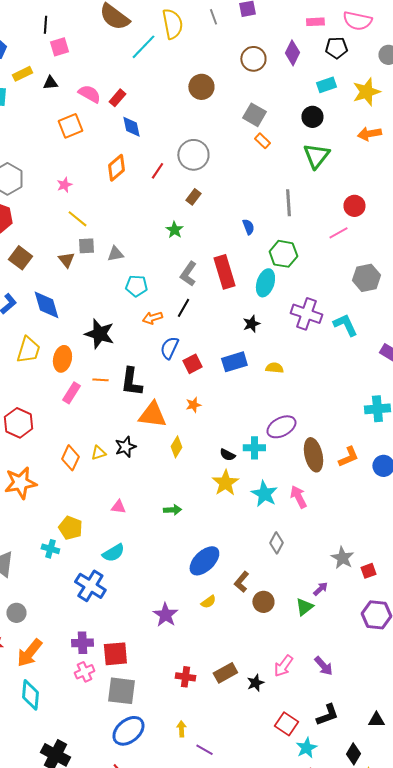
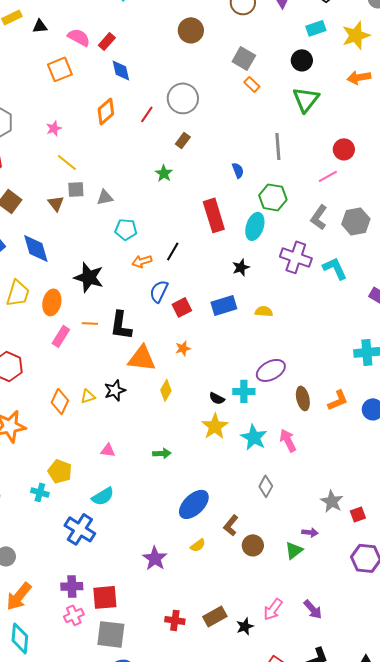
gray L-shape: (188, 274) -> (319, 217), moved
brown ellipse: (313, 455) -> (303, 398), size x0.7
purple arrow: (320, 589) -> (310, 532), turned 49

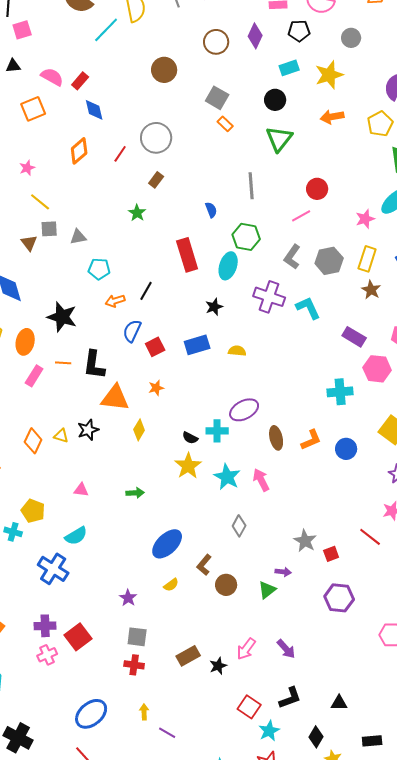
yellow triangle: (88, 396) -> (61, 436), turned 35
purple star: (155, 558) -> (128, 598), size x0.7
red square: (105, 597) -> (78, 637), turned -32
red cross: (175, 620) -> (134, 665), moved
gray square: (111, 634) -> (137, 637), moved, size x0.7

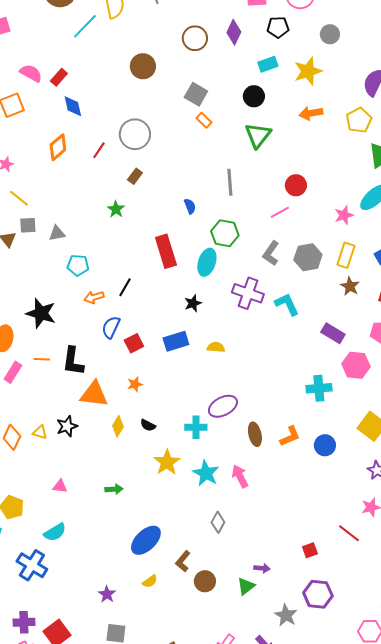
black semicircle: (190, 438) -> (148, 425), moved
gray star: (305, 541) -> (286, 615), moved

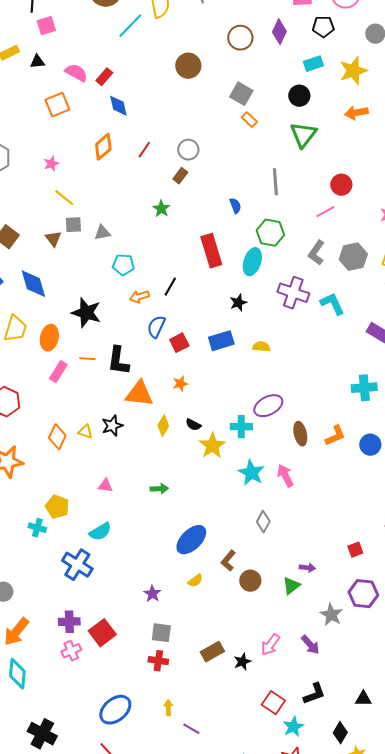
gray circle: (135, 134) -> (188, 150), moved, size x0.7
yellow star: (167, 462) -> (212, 446), moved

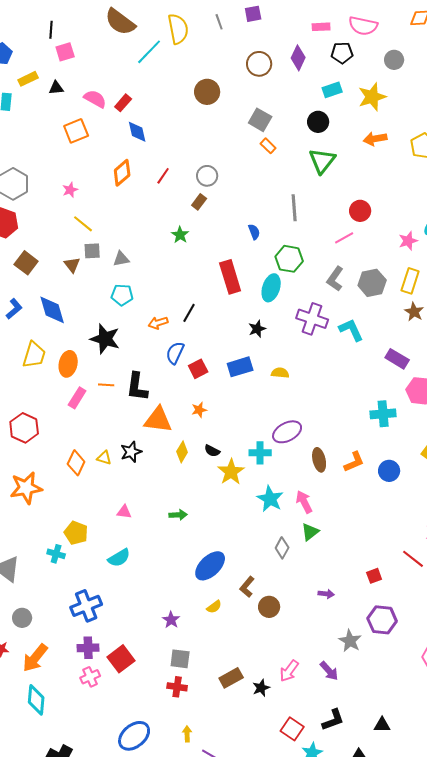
cyan pentagon: (123, 265) -> (122, 295), moved
blue cross: (77, 565) -> (86, 606), moved, turned 36
green triangle: (291, 586) -> (310, 532), moved

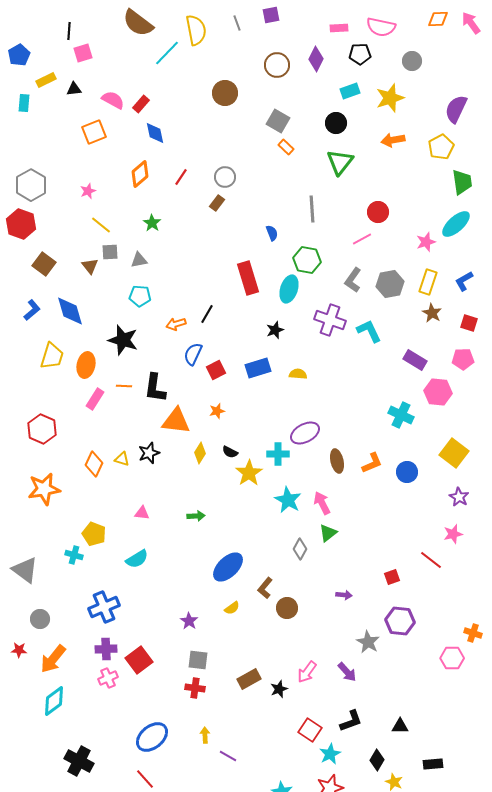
green star: (180, 235) -> (152, 223), moved
cyan cross: (383, 414) -> (401, 415), turned 30
cyan diamond: (36, 700) -> (54, 701), turned 48

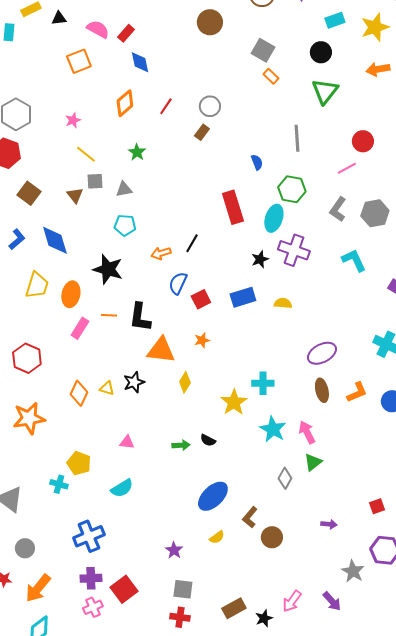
purple cross: (330, 320) -> (294, 250), moved
purple ellipse: (305, 433) -> (322, 353), moved
black semicircle: (230, 452) -> (208, 440), moved

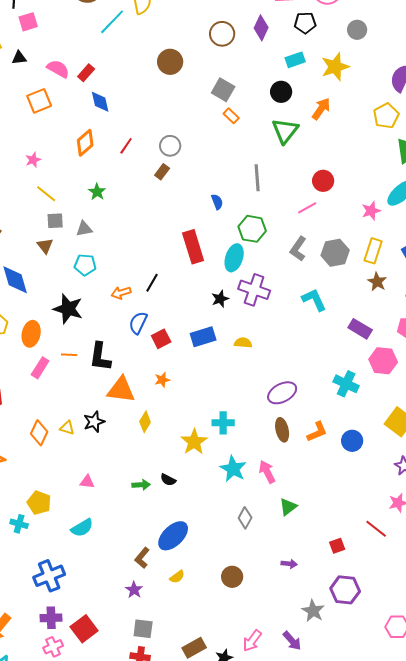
orange arrow: (378, 69) -> (321, 109), moved, turned 135
brown triangle: (75, 195) -> (45, 246), moved
green triangle: (313, 462) -> (288, 507), moved
brown L-shape: (250, 517) -> (142, 558), moved

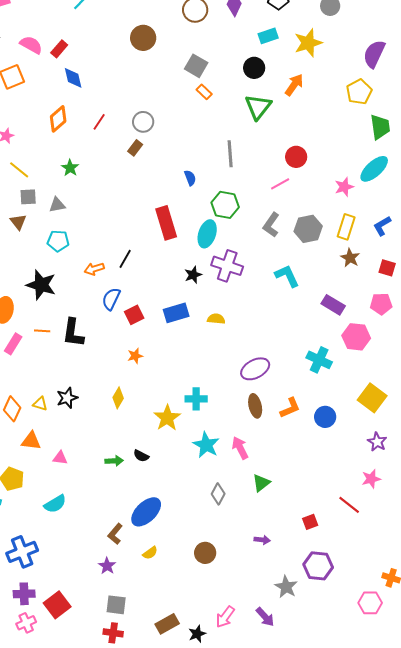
orange triangle: (121, 390) -> (31, 441), moved, size x0.7

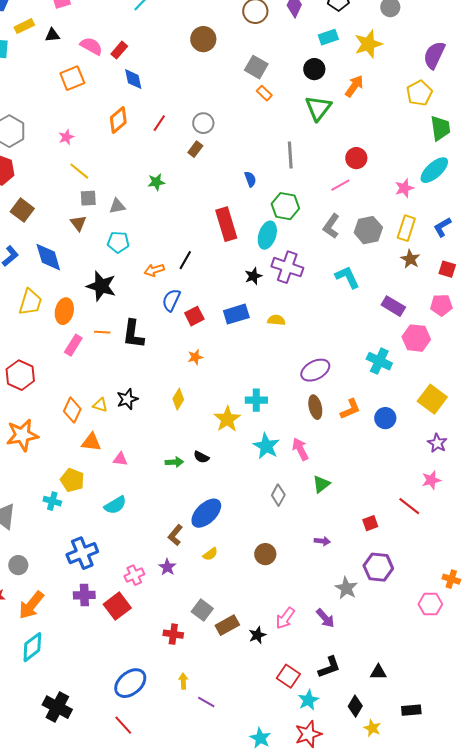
green star: (70, 168) -> (156, 182), moved, turned 30
gray square: (116, 605) -> (202, 610), moved, turned 30
pink cross: (26, 623) -> (134, 575), moved

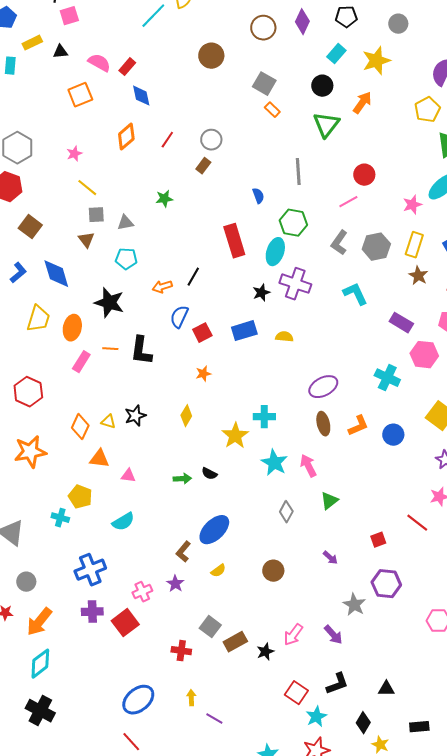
cyan rectangle: (328, 37) -> (336, 54), turned -30
purple arrow: (322, 541) -> (330, 558), turned 35
black cross: (57, 707) -> (40, 711), moved

